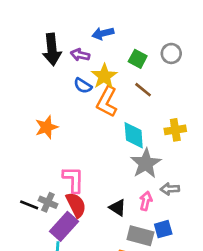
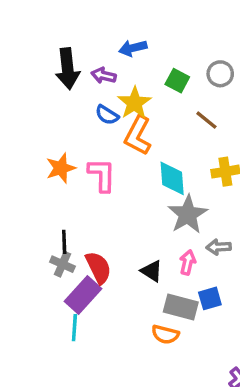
brown line: (143, 90) -> (206, 120), moved
pink L-shape: (73, 179) -> (102, 175), moved
black line: (29, 205) -> (64, 242), moved, turned 66

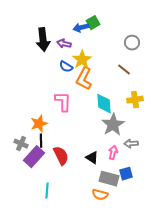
green square: (177, 81) -> (93, 23), moved, turned 32
orange star: (61, 168) -> (39, 124), moved
gray cross: (62, 264) -> (21, 144), moved
purple rectangle: (83, 295) -> (34, 157), moved

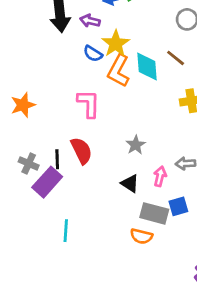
cyan diamond: (104, 104) -> (147, 66), moved
orange star: (39, 124) -> (23, 105), moved
gray star: (113, 125) -> (136, 145), moved, size x0.6
red semicircle: (61, 156) -> (81, 151), moved

